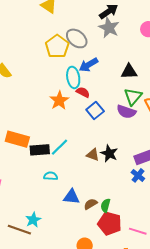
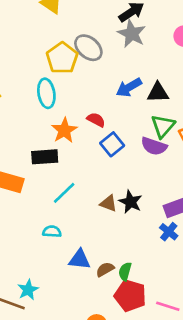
blue arrow: (89, 65) -> (129, 87), moved
cyan ellipse: (73, 77) -> (46, 93), moved
black rectangle: (40, 150) -> (45, 157), moved

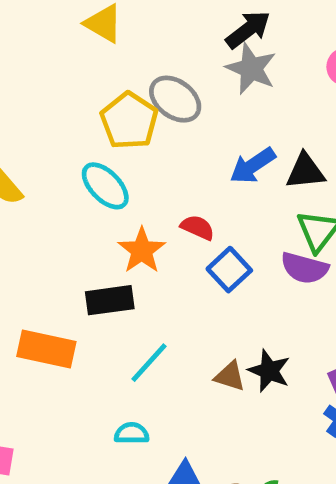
cyan ellipse: (46, 93) -> (105, 186), turned -32

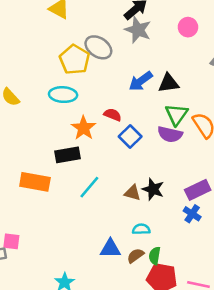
cyan ellipse: (105, 186) -> (63, 95), turned -40
cyan semicircle: (132, 433) -> (141, 229), moved

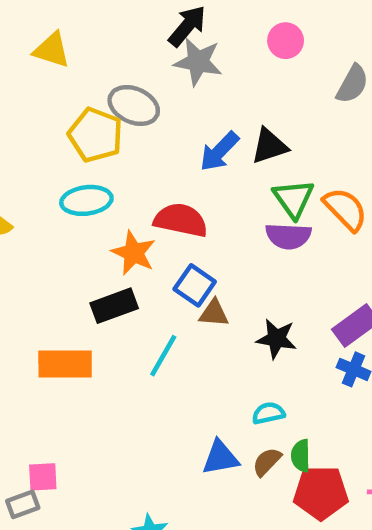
red semicircle: (113, 115) -> (181, 220), size x1.6
blue square: (130, 136) -> (195, 285), moved
brown triangle: (132, 193) -> (214, 313), moved

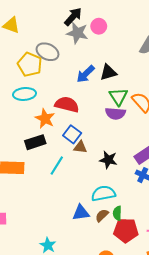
pink circle: (286, 41) -> (99, 26), moved
cyan semicircle: (268, 413) -> (103, 193), size x1.6

